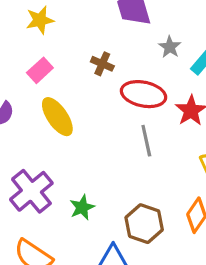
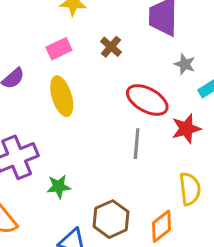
gray star: (170, 47) -> (185, 64), turned -30
brown cross: (102, 64) -> (111, 47), moved

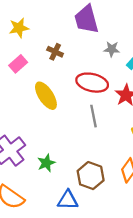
yellow ellipse: (62, 96) -> (46, 96), moved

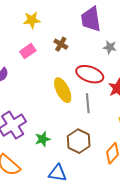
yellow ellipse: (46, 96) -> (63, 90), moved
brown hexagon: (91, 176) -> (79, 141), moved

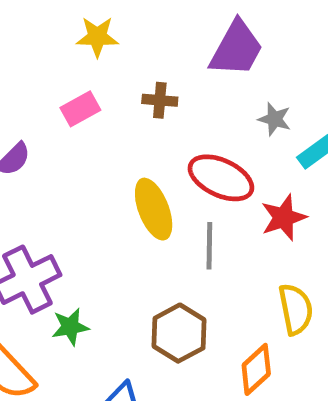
purple trapezoid: (91, 19) -> (236, 49), turned -148
brown cross: (61, 44) -> (160, 100), turned -32
green star: (43, 139) -> (70, 327), moved

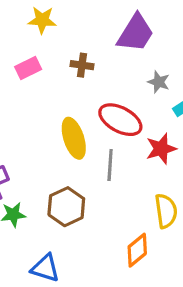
brown hexagon: (179, 333) -> (66, 207), moved

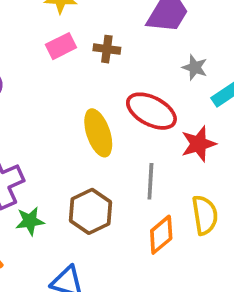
pink rectangle: (28, 68) -> (61, 46), moved
gray line: (110, 165) -> (150, 181), moved
orange diamond: (137, 250) -> (161, 235), moved

